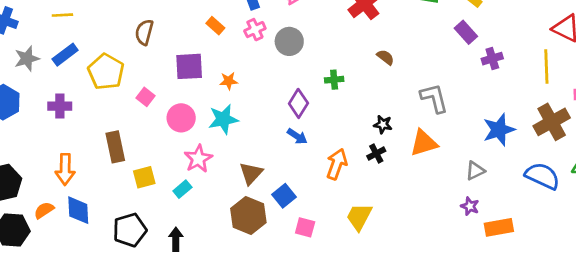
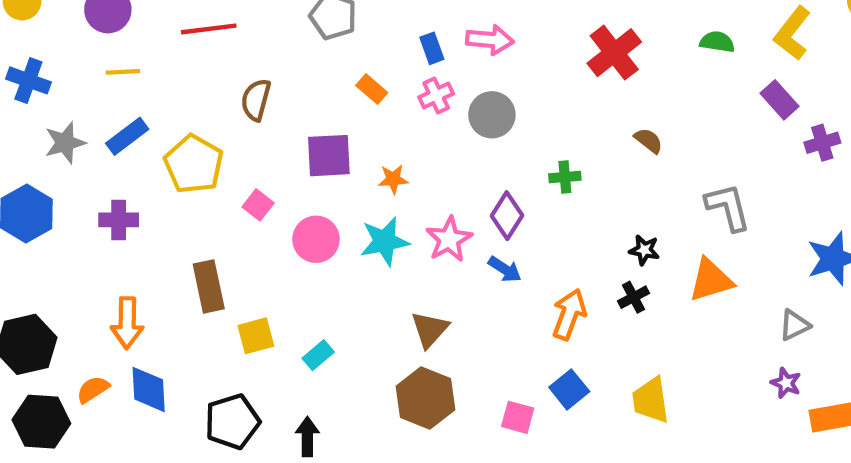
pink star: (198, 159) -> (449, 239), moved
blue square: (284, 196) -> (569, 389), moved
yellow trapezoid: (359, 217) -> (651, 400), moved, turned -36

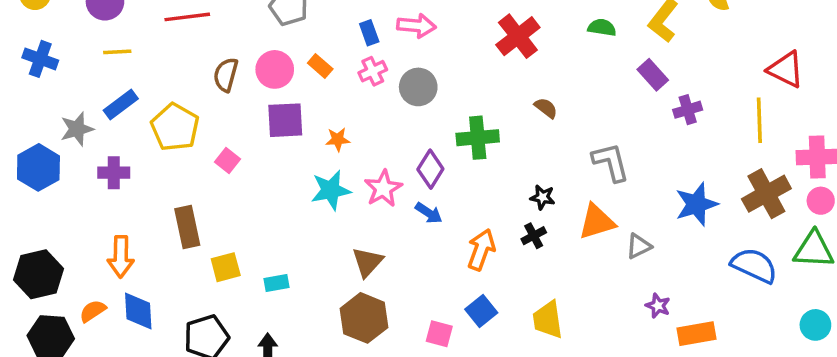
gray star: (65, 143) -> (77, 129), moved
green cross: (565, 177) -> (478, 138), size x1.6
pink circle: (316, 239) -> (275, 69), moved
gray triangle: (794, 325) -> (639, 246), moved
cyan rectangle: (318, 355) -> (276, 283), turned 30

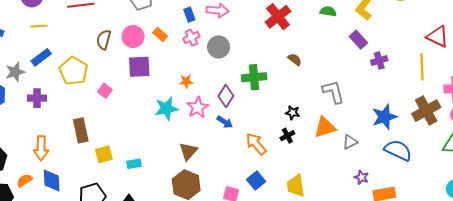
orange star: (338, 139) -> (186, 81), moved
orange arrow: (481, 250) -> (256, 144), turned -60
blue semicircle: (754, 265) -> (398, 150), moved

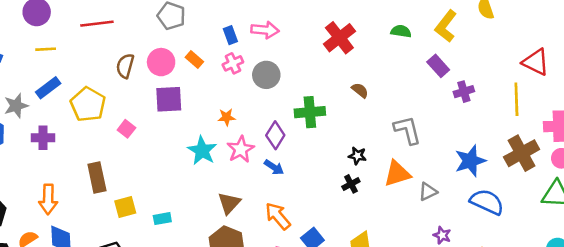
cyan star: (166, 109) -> (202, 151), turned -30
orange arrow: (256, 144) -> (278, 216), moved

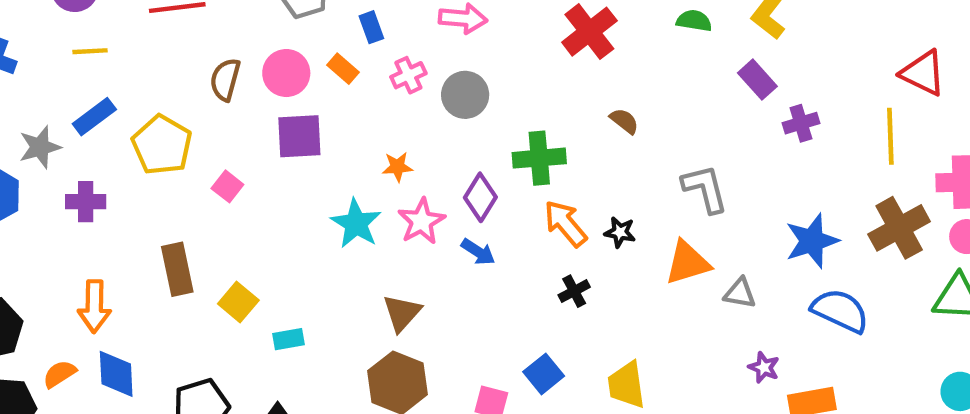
blue rectangle: (230, 35) -> (371, 27), moved
black cross: (351, 184) -> (574, 291), moved
gray triangle: (428, 192) -> (740, 293), turned 36
yellow square: (125, 207) -> (238, 302), moved, turned -35
orange arrow: (278, 216) -> (565, 223), moved

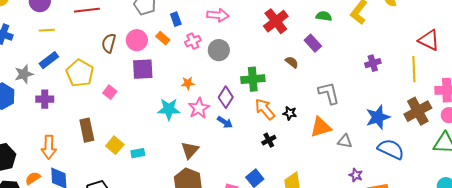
purple rectangle: (757, 80) -> (313, 43), moved
cyan star: (356, 223) -> (169, 109), turned -30
cyan rectangle: (288, 339) -> (138, 153), moved

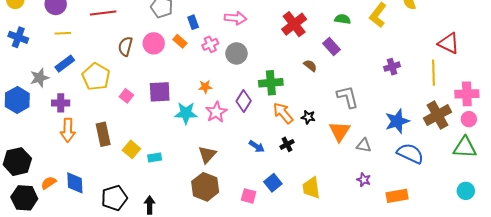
purple square: (143, 69) -> (160, 92), moved
blue arrow: (225, 122) -> (257, 146), moved
orange triangle: (321, 127) -> (340, 131), turned -40
orange arrow: (49, 147) -> (68, 130), moved
purple star: (356, 175) -> (364, 180), moved

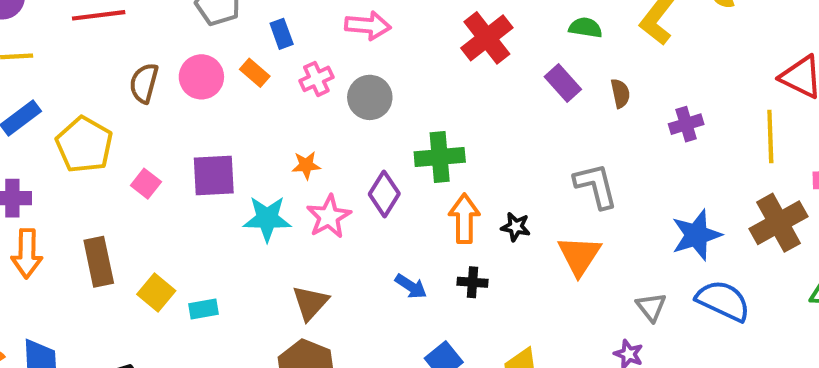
brown semicircle: (310, 66) -> (620, 93), moved, turned 40
orange arrow: (283, 113) -> (464, 219), turned 40
black cross: (287, 144) -> (473, 282), turned 32
gray triangle: (364, 145) -> (651, 307), moved, turned 42

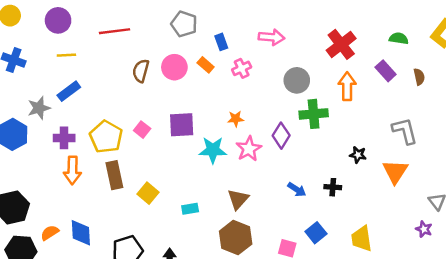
gray circle: (370, 97) -> (297, 80), moved
yellow pentagon: (84, 145) -> (106, 137), moved
orange arrow: (464, 219) -> (347, 86), moved
cyan rectangle: (203, 309) -> (190, 209), moved

